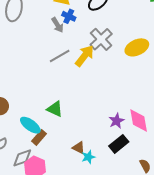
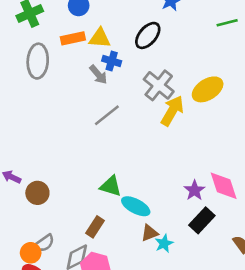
yellow arrow: (85, 56) -> (172, 111), moved
cyan ellipse: (30, 125) -> (136, 206), moved
brown triangle: (79, 148) -> (149, 233), turned -40

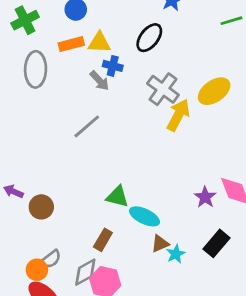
gray line: (107, 115) -> (87, 126), moved
black rectangle: (202, 220) -> (216, 243), moved

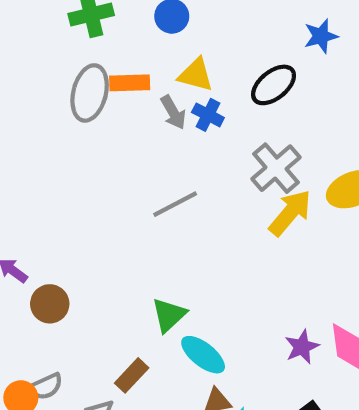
orange rectangle: (71, 44) -> (130, 83), moved
gray arrow: (99, 81) -> (173, 112), moved
gray line: (87, 126) -> (175, 204), moved
green triangle: (117, 197) -> (169, 315), turned 50

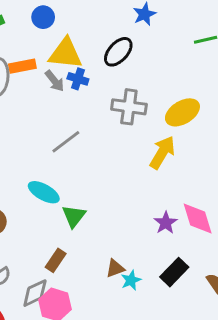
yellow triangle: (196, 75) -> (65, 53), size x1.4
gray cross: (276, 168) -> (129, 107), turned -32
yellow arrow: (290, 213) -> (162, 152), moved
cyan ellipse: (203, 355) -> (44, 192), moved

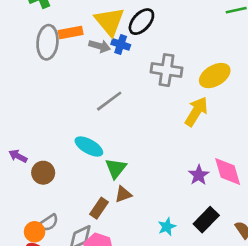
black ellipse: (118, 52) -> (141, 22), moved
yellow triangle: (65, 53) -> (110, 21), turned 44
gray arrow: (55, 81) -> (100, 46), turned -36
brown triangle: (115, 268) -> (123, 194), moved

